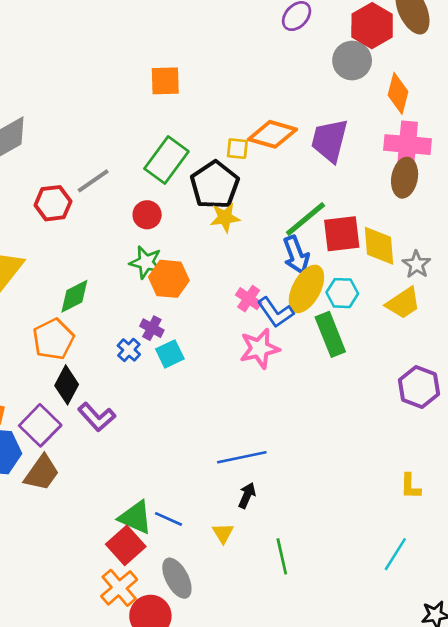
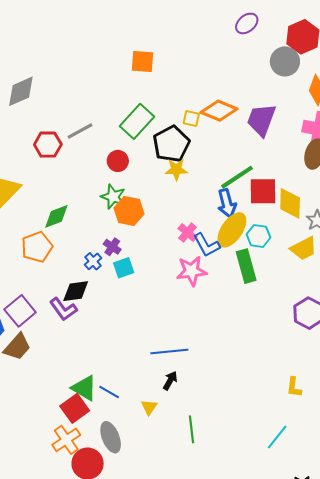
black diamond: (67, 385) -> (76, 291), moved, turned 48

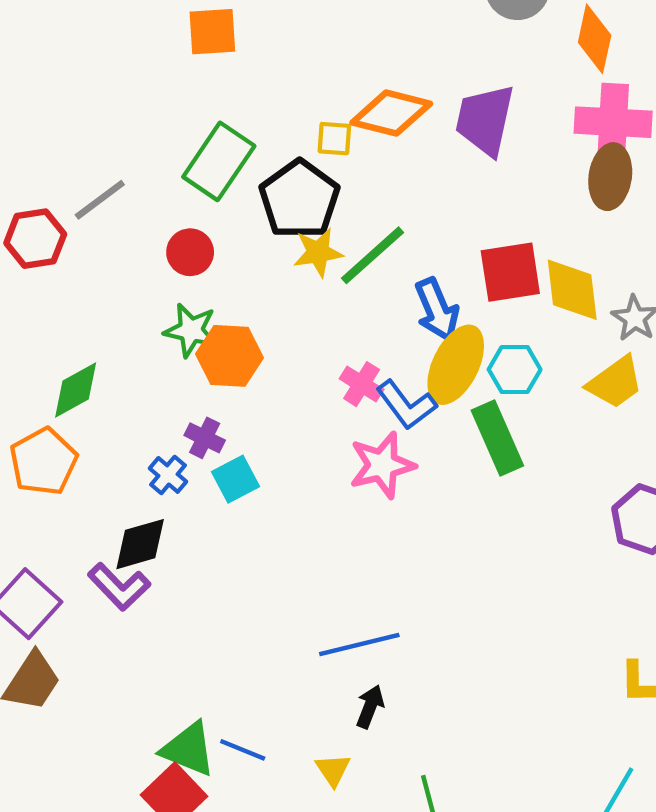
green line: (237, 177) -> (373, 255), moved

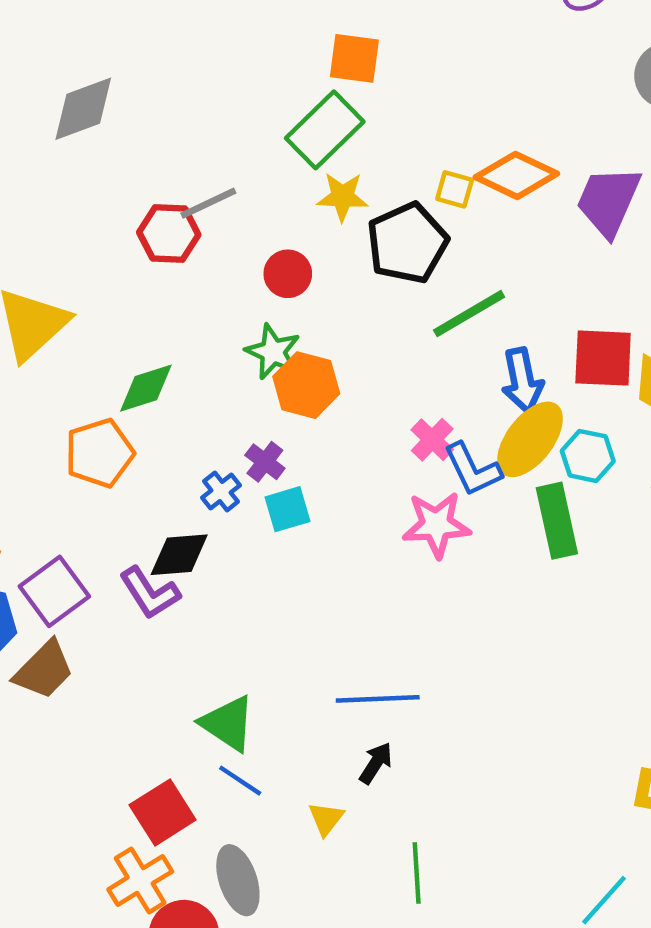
green rectangle: (219, 161) -> (325, 130), moved
red hexagon: (35, 239) -> (169, 233), moved
yellow star: (318, 252) -> (342, 197), moved
green triangle: (188, 749) -> (228, 723), moved

